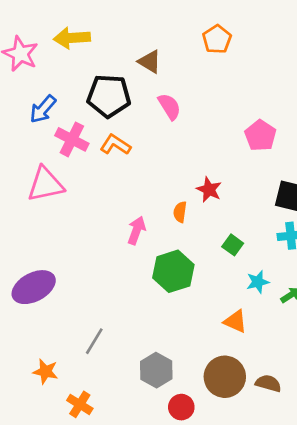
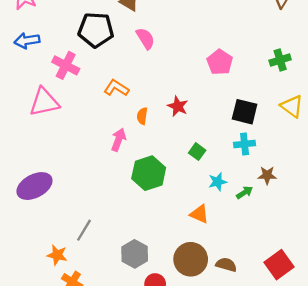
blue arrow: (43, 109) -> (27, 41), moved, turned 40
orange L-shape: (115, 145) -> (116, 88), moved
orange semicircle: (180, 212) -> (142, 116), moved
orange star: (46, 371) -> (57, 255), moved

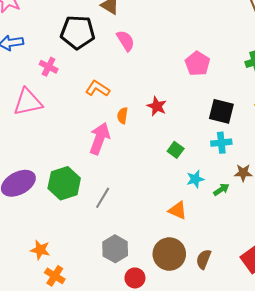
pink cross: (66, 65) -> (49, 67), size x0.7
pink arrow: (118, 140) -> (100, 138), size x1.4
green hexagon: (149, 173) -> (64, 183), moved
gray line: (84, 230) -> (103, 198), moved
brown semicircle: (226, 265) -> (204, 259), turned -84

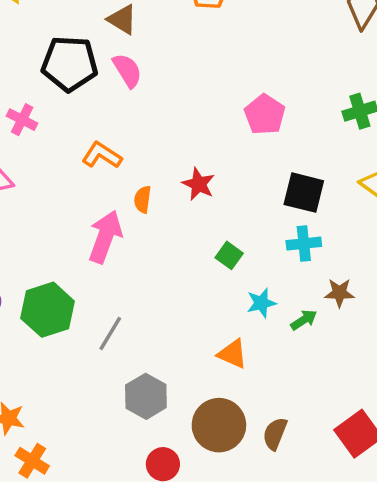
pink semicircle: (126, 41) -> (127, 70), moved
gray hexagon: (115, 249) -> (146, 396), moved

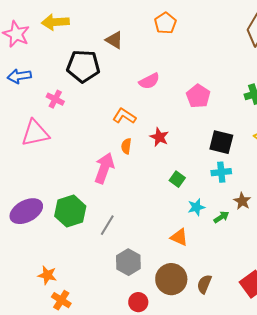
pink semicircle: (127, 70) -> (149, 81), moved, turned 95
orange L-shape: (102, 155) -> (124, 116), moved
brown star: (339, 293) -> (242, 201), turned 30

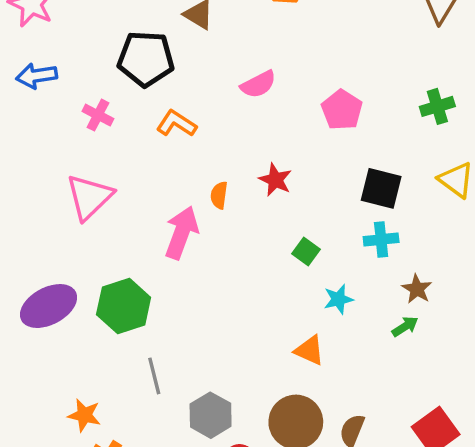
orange L-shape: (124, 116) -> (176, 124), moved
pink triangle: (35, 133) -> (89, 197), moved, turned -32
green arrow: (221, 217) -> (405, 326), moved
gray line: (107, 225) -> (154, 376), moved, turned -45
gray hexagon: (128, 262) -> (211, 415), moved

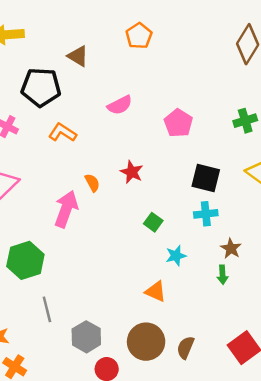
orange semicircle: (219, 195) -> (92, 183), turned 144
green arrow: (405, 326) -> (223, 275), turned 120

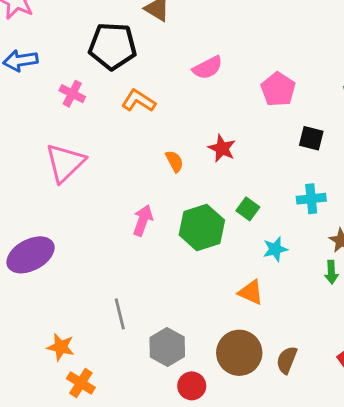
black square: (206, 178) -> (311, 138), moved, size x0.7
pink arrow: (66, 209) -> (143, 220), moved, size x0.7
green hexagon: (25, 260) -> (202, 228), moved

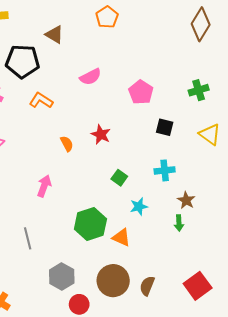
green hexagon: (202, 228) -> (90, 224), moved
gray line: (120, 314) -> (28, 238), moved

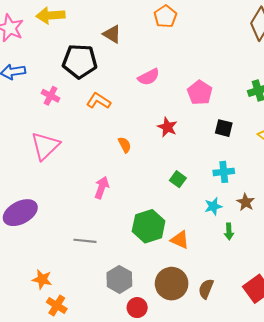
red star: (101, 134) -> (167, 127), moved
cyan star: (139, 207) -> (213, 206), moved
green arrow: (179, 223) -> (229, 231), moved
gray line: (28, 238) -> (85, 241), turned -70

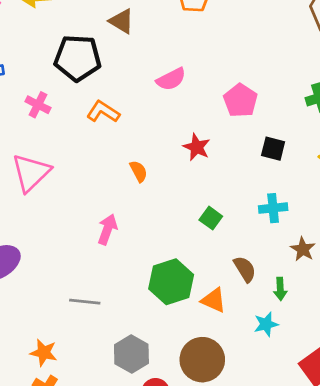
cyan star: (213, 206) -> (266, 324), moved
orange star: (42, 279) -> (44, 353), moved
brown semicircle: (206, 289) -> (245, 269), moved, turned 126

